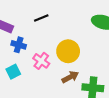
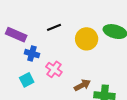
yellow circle: (68, 51) -> (87, 39), moved

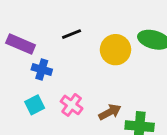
pink cross: (54, 69) -> (72, 105), moved

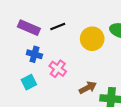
purple rectangle: (21, 44) -> (29, 28), moved
pink cross: (72, 105) -> (58, 69), moved

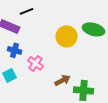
black line: (58, 27) -> (27, 11), moved

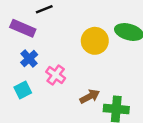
blue cross: (15, 50) -> (29, 59), turned 32

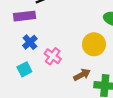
purple rectangle: (23, 28) -> (24, 16), turned -30
yellow circle: (95, 41) -> (94, 44), moved

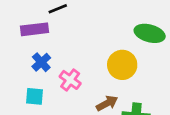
cyan square: (24, 69) -> (35, 96), turned 32

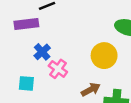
blue cross: (41, 62) -> (42, 52), moved

